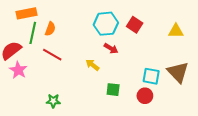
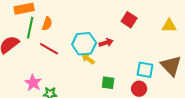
cyan hexagon: (106, 24) -> (84, 44), moved
red arrow: (111, 48) -> (106, 43), turned -48
pink star: (18, 70) -> (33, 83), moved

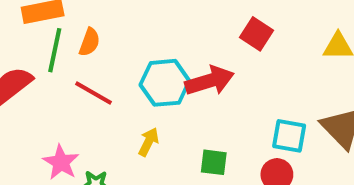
red arrow: (106, 43) -> (210, 81), size x1.6
yellow arrow: (88, 59) -> (149, 142), moved, turned 80

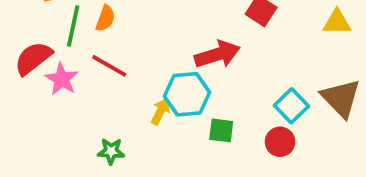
cyan hexagon: (165, 83) -> (187, 94), moved
cyan square: (289, 136) -> (291, 106), turned 36
pink star: (61, 162) -> (62, 79), moved

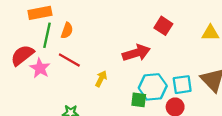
cyan hexagon: (187, 94) -> (153, 87), moved
cyan square: (291, 106) -> (182, 85), turned 36
yellow arrow: (160, 111) -> (101, 79), moved

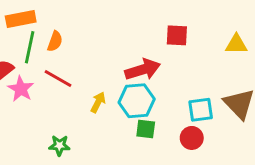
red square: (163, 26) -> (177, 35), turned -30
cyan hexagon: (153, 87) -> (137, 101), moved

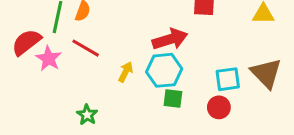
green star: (59, 145) -> (87, 115), turned 30

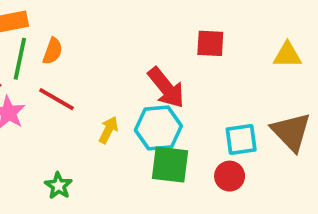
red arrow: (170, 39) -> (166, 88), turned 68
green square: (173, 98) -> (170, 165), size x1.5

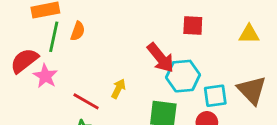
red line: (56, 99) -> (86, 101), moved
cyan hexagon: (158, 128) -> (183, 76), moved

